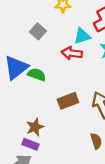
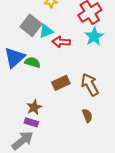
gray square: (38, 31) -> (31, 25), size x1.5
cyan triangle: (82, 36) -> (46, 31), moved

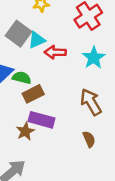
cyan star: (94, 36) -> (94, 58), moved
brown rectangle: (61, 83) -> (33, 94), moved
purple rectangle: (31, 122) -> (42, 120), moved, size x1.5

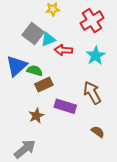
purple rectangle: (42, 120) -> (65, 106), moved
brown semicircle: (89, 139) -> (98, 132), moved, turned -32

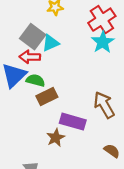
red arrow: (63, 50) -> (30, 57), moved
cyan star: (96, 56) -> (103, 42), moved
brown star: (36, 116) -> (56, 138), moved

